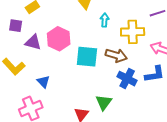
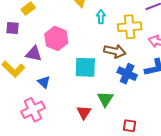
purple triangle: (33, 42) -> (34, 54), moved
cyan square: (87, 57) -> (85, 67), moved

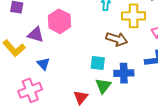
cyan square: (85, 67) -> (98, 63), moved, size x0.7
blue cross: (127, 74) -> (124, 73), moved, turned -30

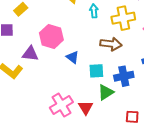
blue triangle: (43, 64) -> (73, 57), moved
green triangle: (103, 86) -> (106, 92), turned 30
pink cross: (30, 90) -> (61, 105), moved

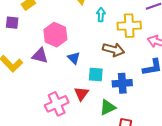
purple triangle: (30, 54) -> (40, 56), moved
green triangle: (106, 92) -> (108, 107), moved
red triangle: (86, 108) -> (81, 94), moved

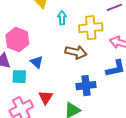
cyan square: (96, 74) -> (19, 77), moved

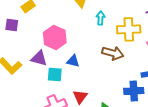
blue triangle: (37, 62) -> (73, 61), turned -32
blue cross: (86, 86) -> (134, 91), moved

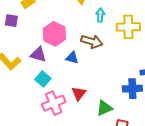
brown arrow: (113, 53) -> (92, 41), moved
cyan square: (55, 75) -> (43, 79), moved, turned 35

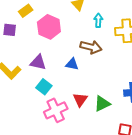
pink hexagon: (54, 34) -> (49, 27), moved
green triangle: (104, 108) -> (102, 104), moved

